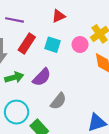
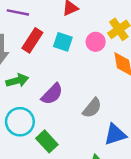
purple semicircle: (42, 77) -> (52, 94), moved
gray semicircle: (58, 101) -> (92, 108), moved

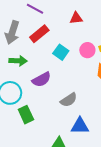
cyan square: (63, 42) -> (61, 52), moved

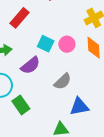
pink circle: (87, 50) -> (67, 44), moved
cyan square: (61, 52) -> (46, 44), moved

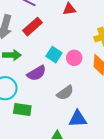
green rectangle: (21, 105) -> (22, 110), turned -54

